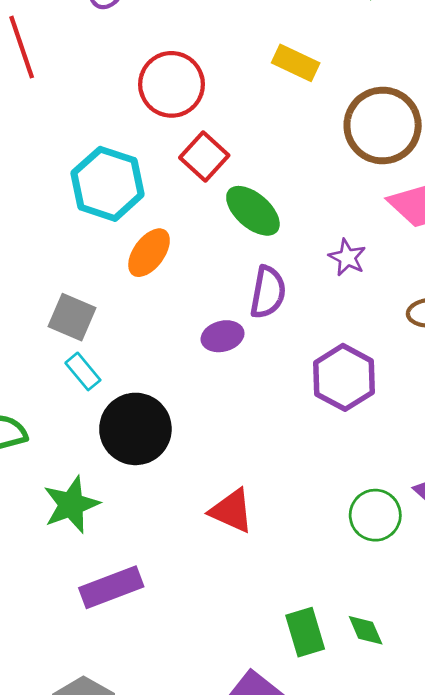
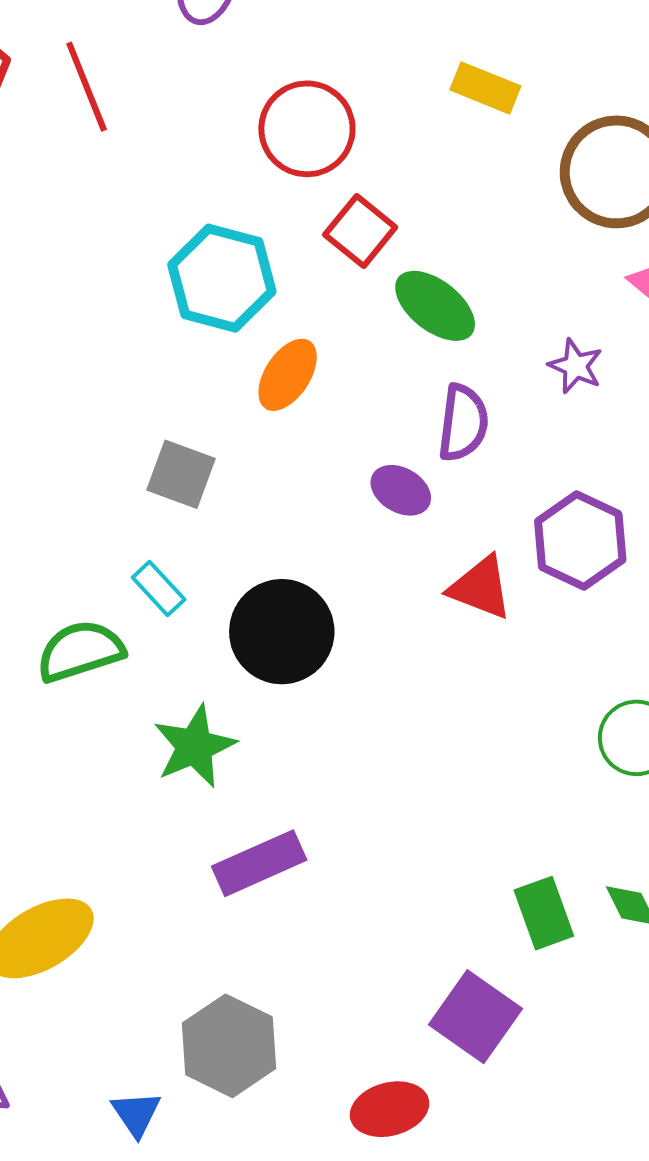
purple ellipse: (223, 336) -> (401, 490), turned 48
cyan rectangle: (83, 371) -> (159, 589), moved
red triangle: (232, 511) -> (481, 588), moved

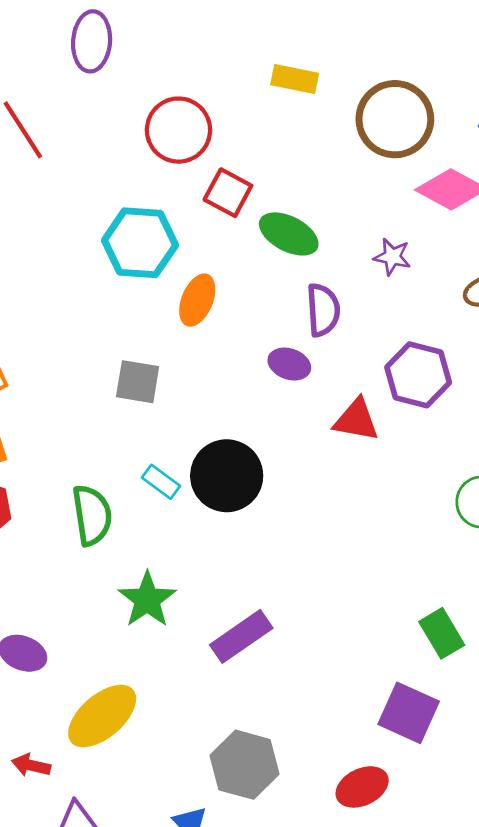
cyan rectangle: (159, 589) -> (161, 482), moved
green semicircle: (80, 651) -> (92, 515), turned 110
green star: (195, 746) -> (147, 600), moved

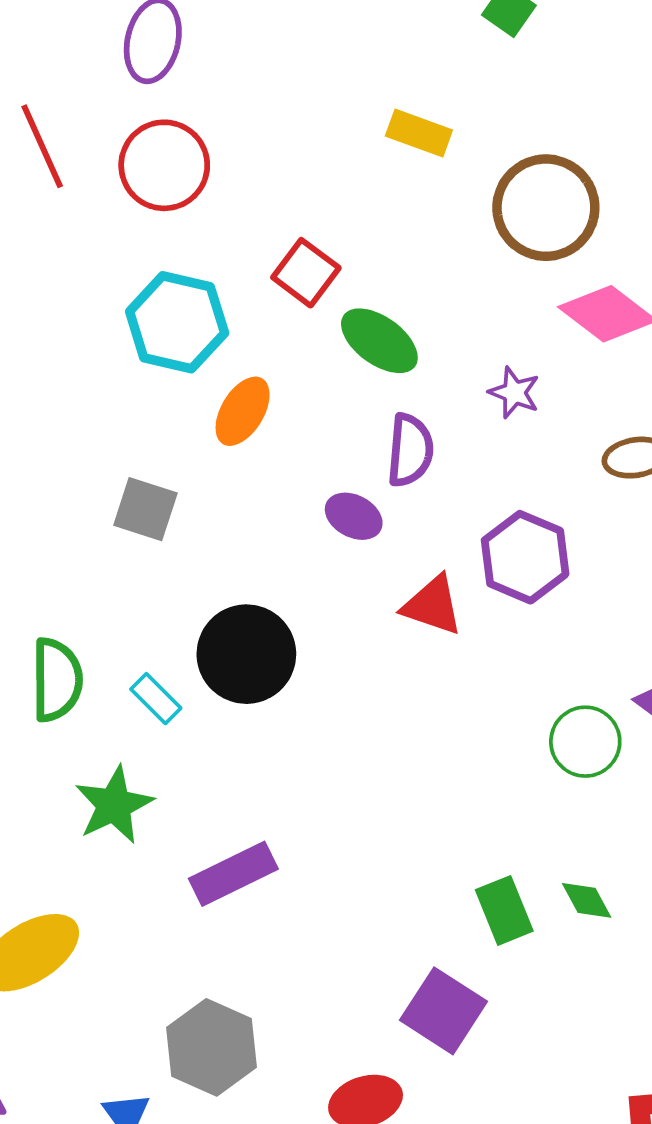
red circle: (179, 130) -> (164, 165), moved
cyan rectangle: (161, 482) -> (156, 699), moved

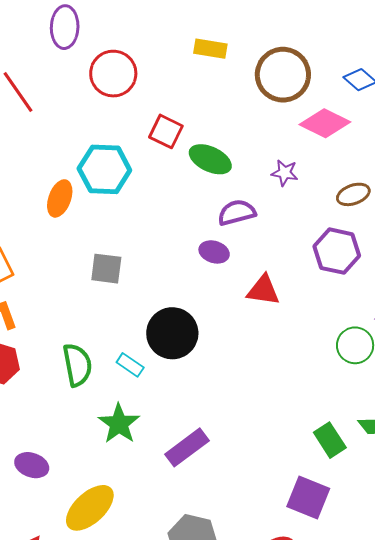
red circle: (164, 165) -> (113, 74), moved
orange ellipse: (243, 411) -> (60, 198), moved
purple semicircle: (410, 450) -> (237, 213), turned -99
purple hexagon: (525, 557) -> (337, 251), moved

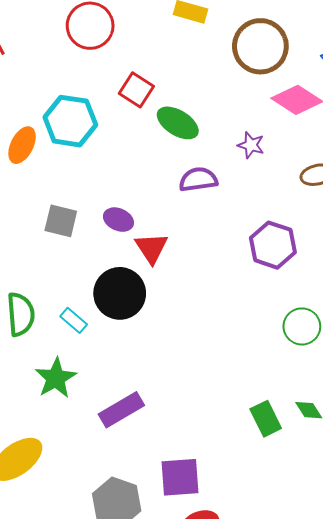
purple hexagon: (337, 251) -> (273, 245), moved
purple ellipse: (214, 252) -> (118, 220), moved
red triangle: (263, 290) -> (152, 248), moved, turned 42
purple square: (308, 498) -> (180, 477), moved, turned -33

